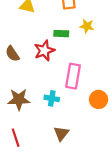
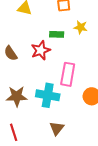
cyan cross: (52, 98) -> (48, 95), size x1.6

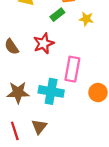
green rectangle: (57, 34) -> (57, 15), moved, turned -40
brown triangle: (57, 128) -> (39, 127), moved

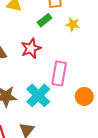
cyan cross: (51, 91) -> (38, 95), turned 35

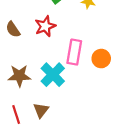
orange circle: (84, 96) -> (101, 59), moved

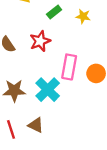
brown triangle: (41, 110) -> (36, 125), turned -42

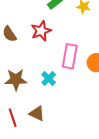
cyan cross: (48, 90) -> (49, 79), size x0.6

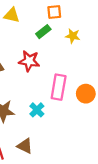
red star: (41, 31) -> (29, 61), turned 30

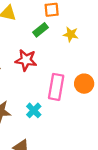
orange circle: (86, 94) -> (84, 84), moved

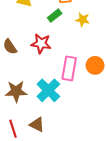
cyan cross: (34, 110) -> (48, 90), size x1.6

